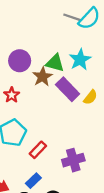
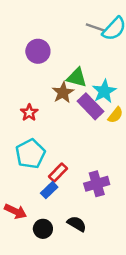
cyan star: (80, 60) -> (104, 91), moved
purple circle: (20, 61) -> (38, 51), moved
blue rectangle: (33, 181) -> (49, 190), moved

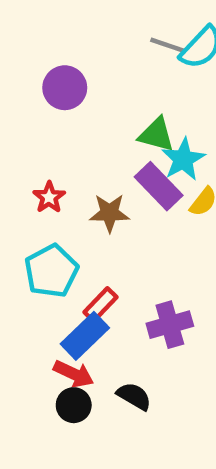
green triangle: (77, 78) -> (156, 135), moved
brown star: (63, 93) -> (109, 213), moved, turned 30
blue rectangle: (49, 190) -> (85, 336), size x1.5
red arrow: (15, 211) -> (74, 374), moved

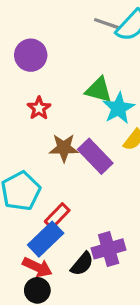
purple rectangle: (159, 186) -> (95, 156), moved
red star: (49, 197) -> (39, 108), moved
purple cross: (170, 325) -> (109, 249), moved
black semicircle: (134, 396) -> (82, 264), moved, turned 100

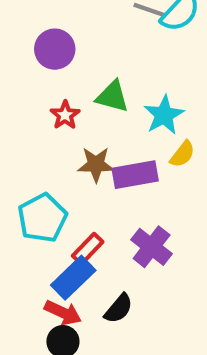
green triangle: (99, 90) -> (112, 96), moved
purple rectangle: (95, 156) -> (135, 175), turned -56
purple cross: (109, 249) -> (152, 247), moved, turned -36

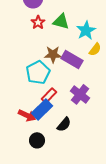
red star: (65, 115) -> (38, 22), moved
purple rectangle: (135, 175) -> (72, 59), turned 40
cyan pentagon: (42, 218) -> (38, 72), moved
red arrow: (63, 313) -> (27, 115), moved

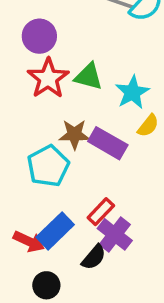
red star: (38, 22) -> (48, 78), size x1.6
purple cross: (80, 94) -> (115, 234), moved
red rectangle: (49, 95) -> (101, 212), moved

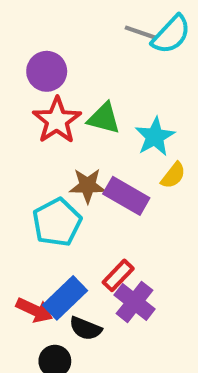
black semicircle: (94, 257) -> (85, 328), moved, turned 72

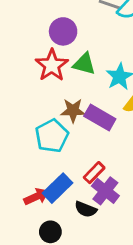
purple circle: (47, 71) -> (63, 31), moved
red arrow: (34, 310) -> (36, 197), turned -50
black semicircle: (85, 328) -> (86, 209), moved

